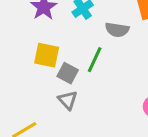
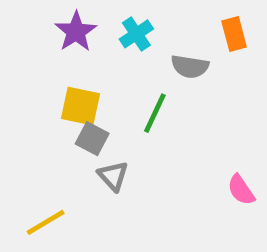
gray square: (68, 73) -> (92, 139), moved

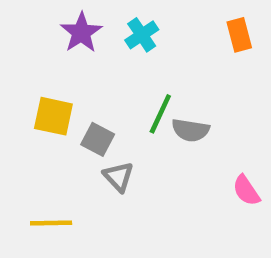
gray semicircle: (190, 67) -> (190, 130), moved
yellow square: (81, 106) -> (53, 116), moved
yellow line: (46, 222) -> (51, 223), turned 30

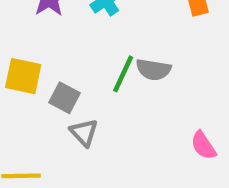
gray semicircle: (190, 130) -> (153, 70), moved

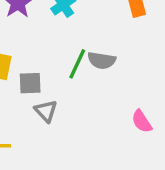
gray square: (64, 98) -> (30, 83), turned -30

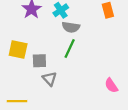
gray semicircle: (102, 60) -> (71, 27), moved

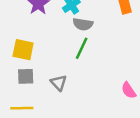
gray square: (39, 61) -> (26, 76), moved

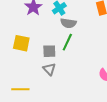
gray square: (26, 76) -> (49, 51), moved

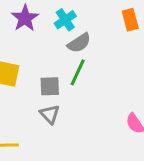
gray semicircle: (68, 23) -> (79, 43), turned -42

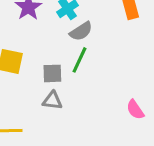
gray triangle: (50, 114) -> (52, 101), turned -40

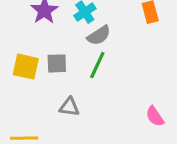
gray square: (52, 73) -> (57, 63), moved

